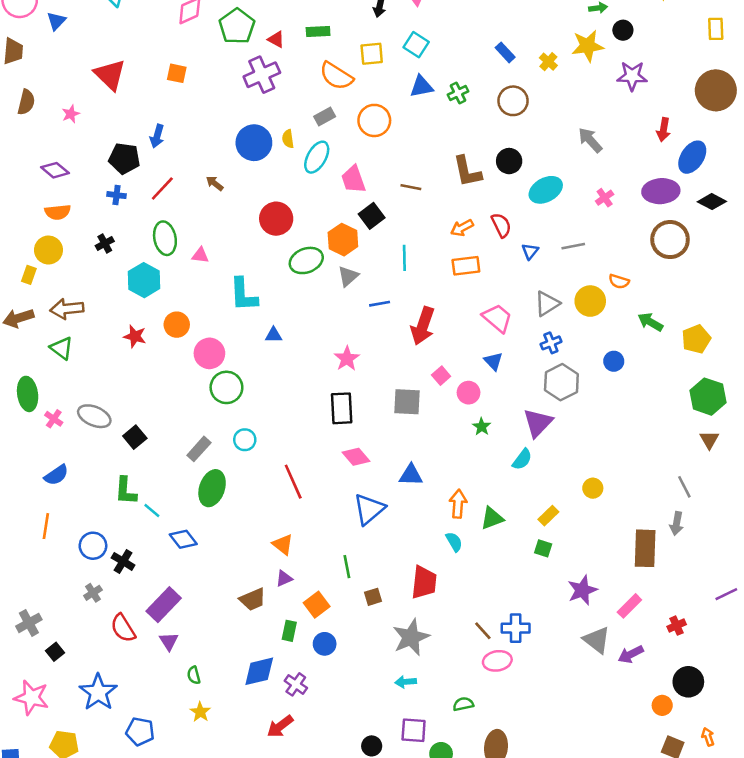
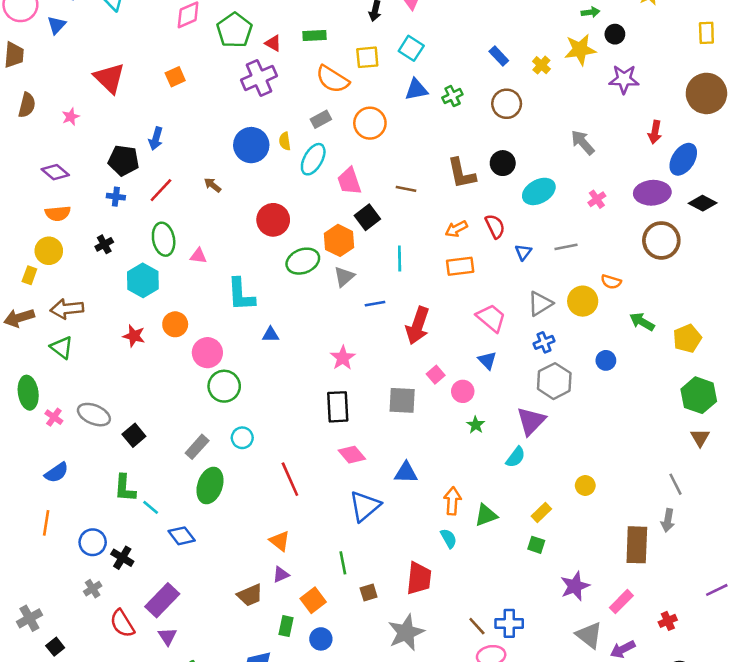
orange square: (177, 73) -> (175, 77), turned -36

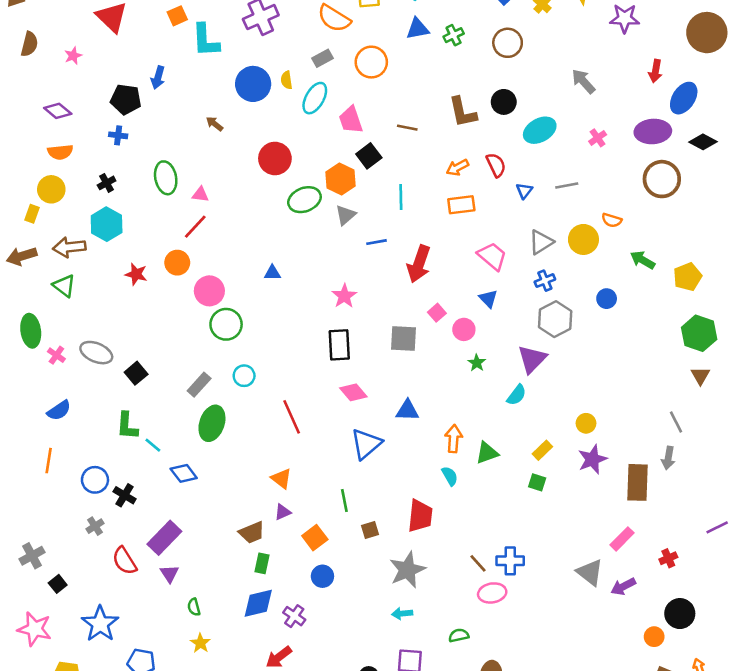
red line: (161, 190) -> (195, 227), moved
cyan hexagon: (143, 280) -> (107, 224), moved
cyan L-shape: (241, 295) -> (206, 40), moved
purple star: (575, 586) -> (592, 459), moved
green rectangle: (286, 626) -> (262, 563), moved

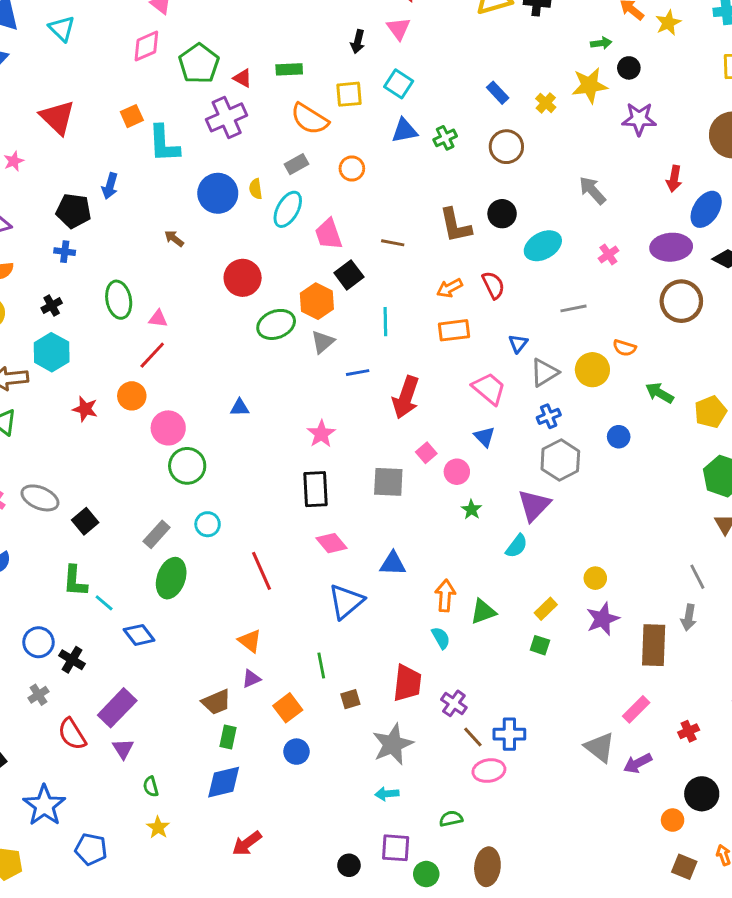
orange circle: (371, 62) -> (352, 168), size x0.7
blue triangle: (524, 191) -> (518, 343), moved
purple cross: (294, 616) -> (454, 703), moved

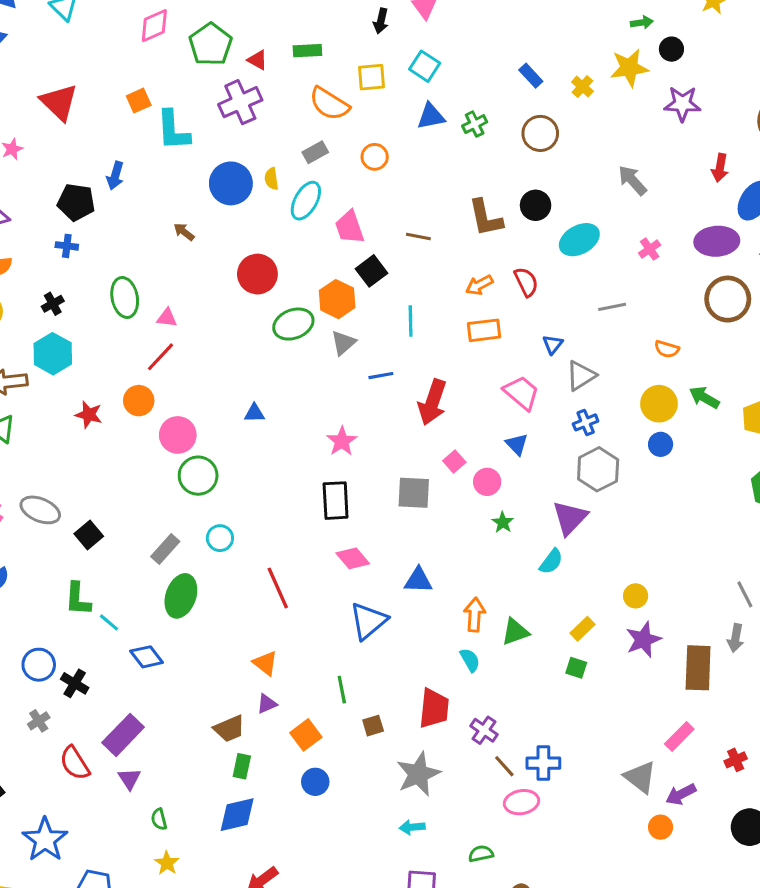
yellow circle: (592, 370) -> (659, 404), moved
orange circle: (673, 820) -> (661, 827), moved

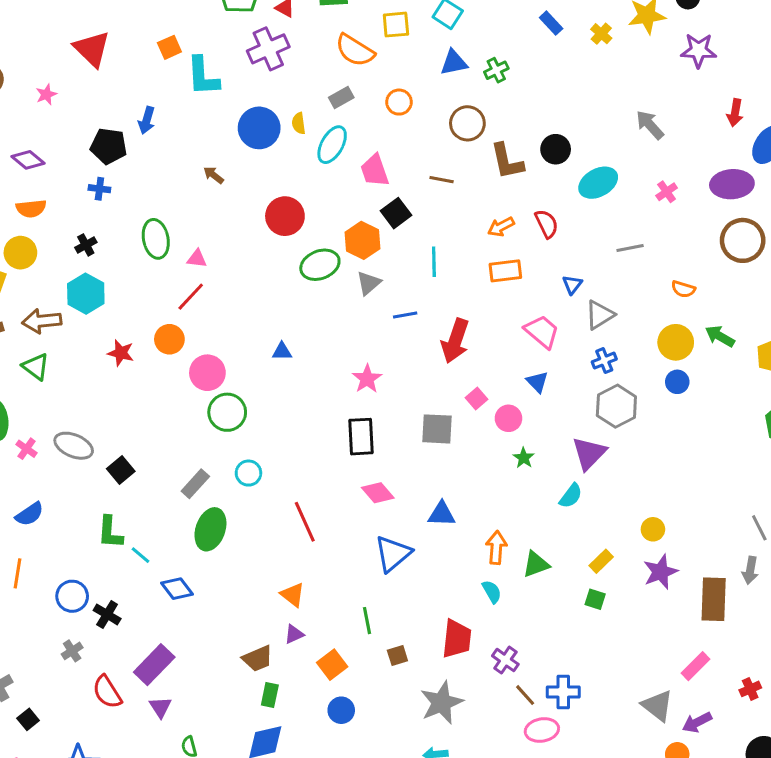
brown circle: (540, 133) -> (467, 123), moved

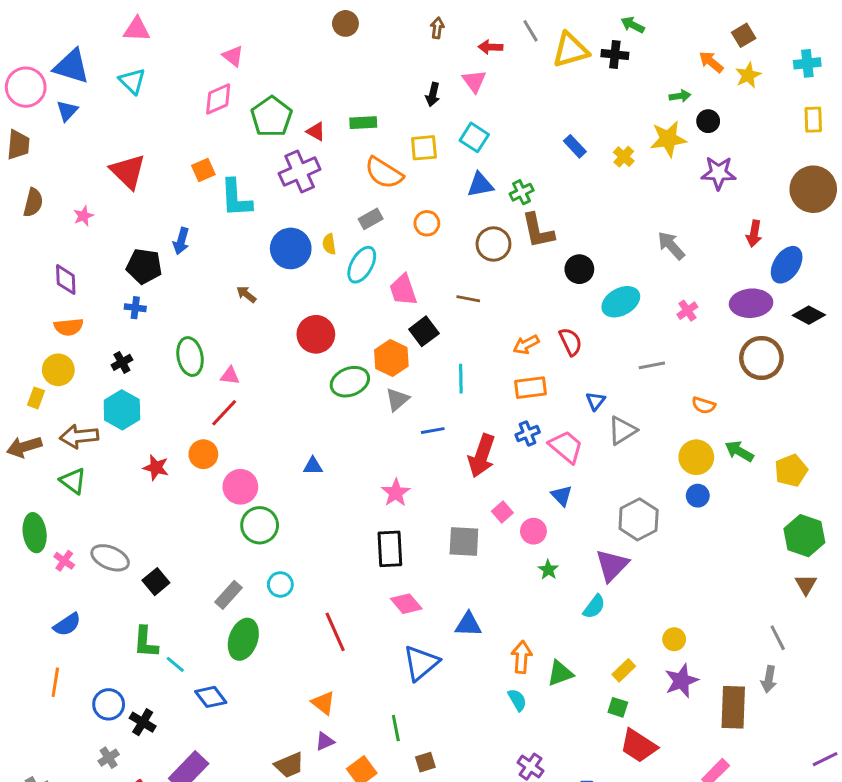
purple diamond: (28, 160) -> (66, 280), turned 48
brown L-shape: (507, 161) -> (538, 231), moved
blue cross: (604, 361) -> (528, 433), moved
red trapezoid: (457, 639) -> (639, 746), moved, turned 117

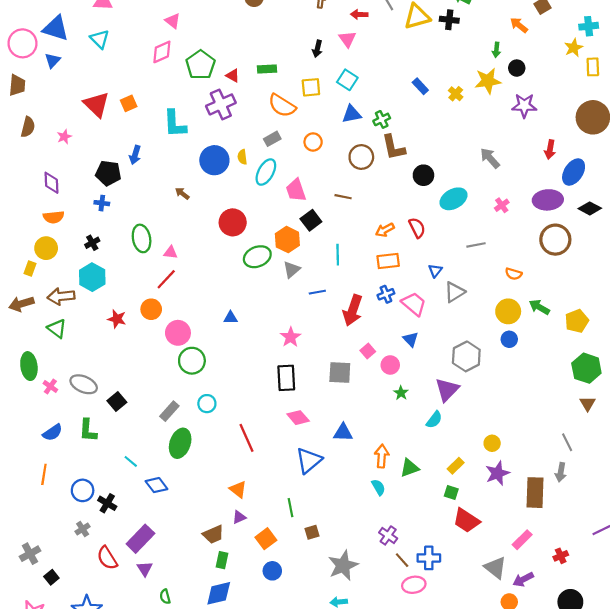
yellow star: (748, 75) -> (574, 48), moved
green arrow: (680, 96) -> (496, 50), turned 104
orange square: (203, 170) -> (129, 103), moved
green L-shape: (146, 642) -> (88, 430), moved

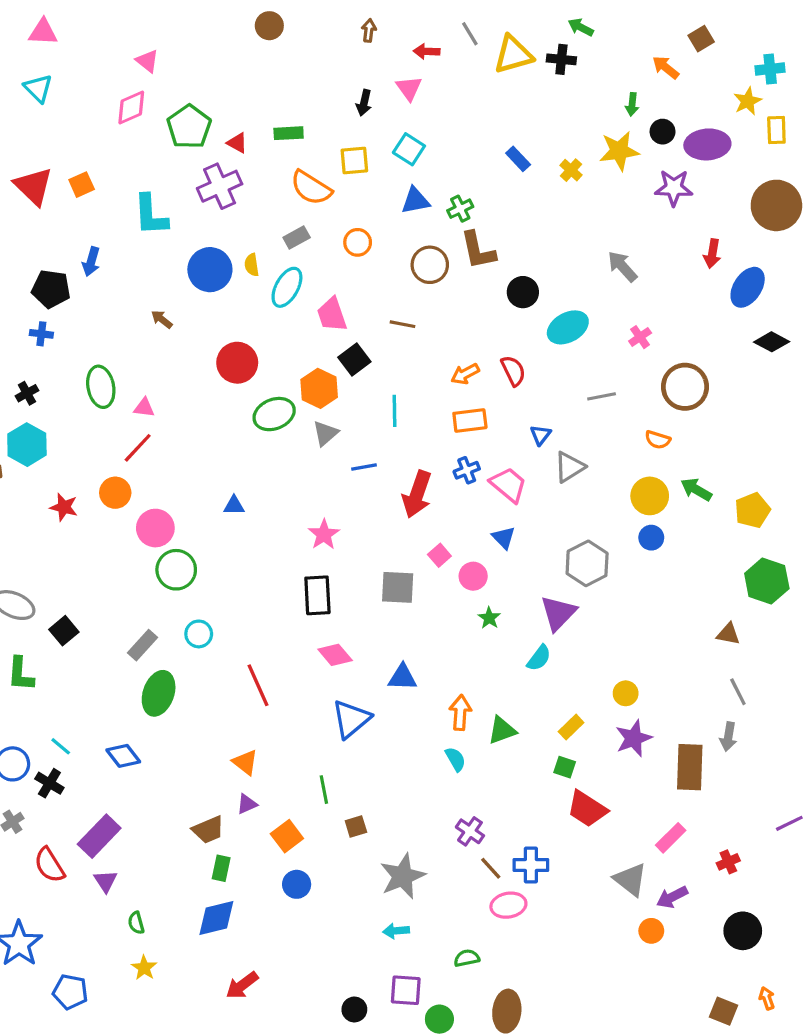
purple ellipse: (548, 200) -> (707, 144), moved
brown circle: (555, 240) -> (685, 387), moved
brown triangle: (588, 404) -> (728, 634), moved, turned -49
cyan line: (131, 461) -> (61, 746), moved

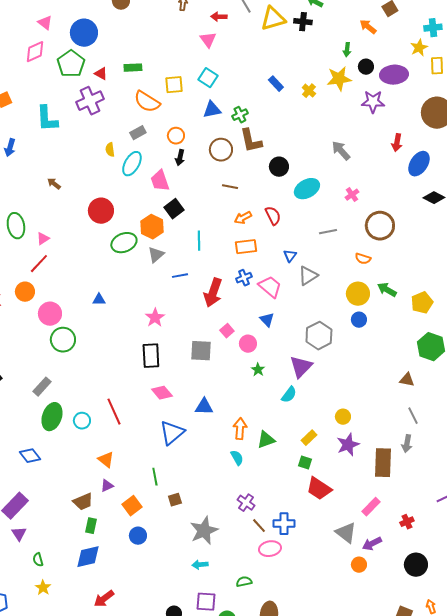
black arrow: (364, 103) -> (180, 158), moved
blue circle: (210, 270) -> (84, 33), moved
brown line: (403, 324) -> (230, 187), moved
pink triangle: (144, 408) -> (43, 239), turned -40
cyan circle: (199, 634) -> (82, 421), moved

